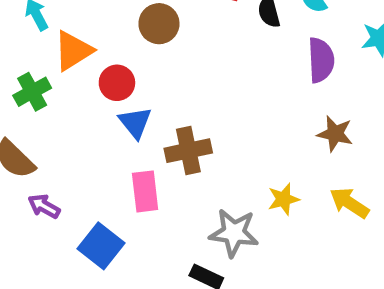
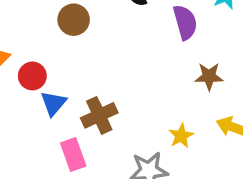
brown circle: (159, 24) -> (74, 20), moved
blue triangle: (135, 123) -> (53, 103), turned 32

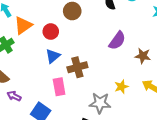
purple semicircle: (185, 22) -> (117, 41), moved, turned 42
red circle: (32, 76) -> (51, 32), moved

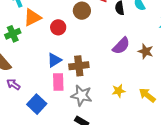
blue triangle: (53, 56) -> (54, 60), moved
brown star: (143, 56) -> (146, 51), moved
gray star: (100, 103) -> (81, 95), moved

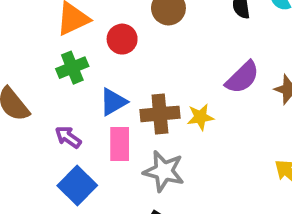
green cross: (13, 34) -> (72, 68), moved
purple arrow: (13, 84) -> (68, 137), moved
yellow star: (119, 91) -> (200, 117), moved

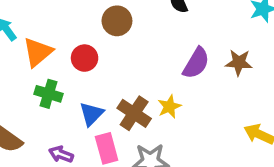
green cross: (72, 68) -> (49, 94), turned -36
brown cross: (160, 114) -> (134, 113), turned -36

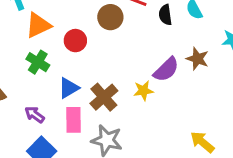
brown star: (239, 63) -> (198, 59), moved
yellow star: (169, 107) -> (143, 91), moved

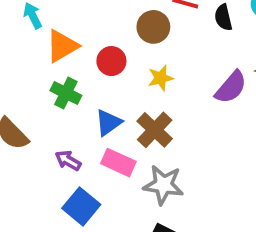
yellow star: (143, 91) -> (161, 78), moved
pink rectangle: (73, 120) -> (118, 163), turned -60

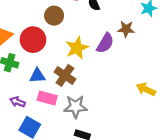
red circle: (111, 61) -> (33, 40), size x1.5
yellow star: (161, 78) -> (77, 48), moved, size x1.5
blue triangle: (108, 123) -> (37, 76), turned 42

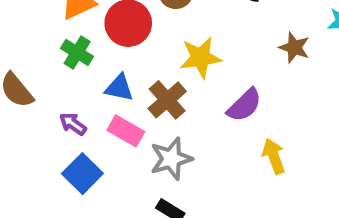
purple semicircle: (105, 43) -> (244, 105), moved
yellow arrow: (146, 89) -> (274, 156), moved, turned 30
gray star: (75, 107) -> (171, 159), turned -30

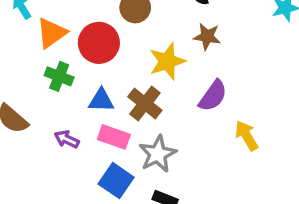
brown star: (294, 48) -> (207, 36), moved
blue square: (82, 174) -> (116, 181), moved

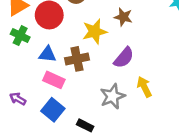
brown cross: (145, 103) -> (77, 59), turned 35
purple arrow: (67, 139) -> (18, 99), moved
gray star: (158, 154) -> (113, 96), moved

